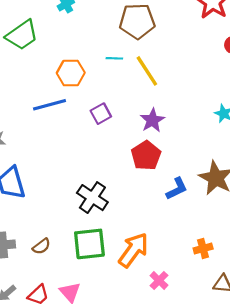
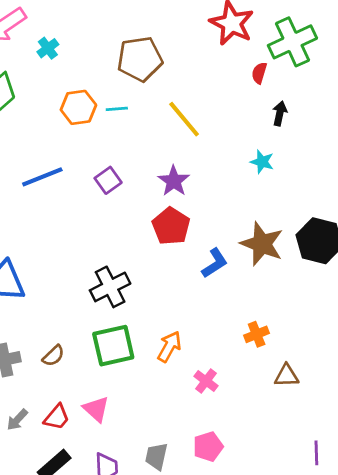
yellow line: (147, 71) -> (184, 119), moved
orange hexagon: (71, 73) -> (78, 107), moved
black cross: (92, 198) -> (110, 287), turned 36
orange arrow: (133, 250) -> (169, 347), size x0.7

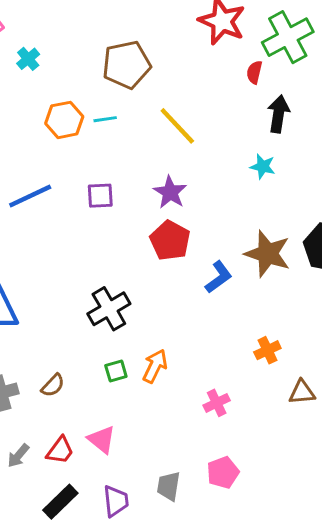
black arrow: (280, 113) -> (279, 114), size x1.4
purple square: (108, 180) -> (100, 196), turned 36
green square: (113, 346) -> (116, 371), size x0.5
orange arrow: (169, 347) -> (155, 366), moved
pink cross: (206, 381) -> (217, 403), turned 30

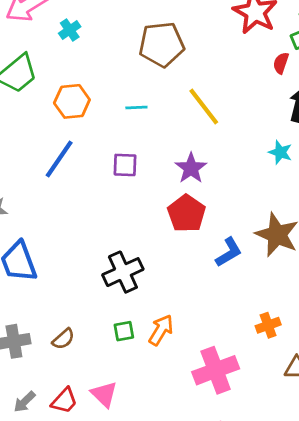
cyan line: (105, 119) -> (136, 107), moved
orange hexagon: (64, 120) -> (72, 101), moved
blue line: (30, 196) -> (59, 159), turned -36
pink cross: (217, 403) -> (216, 370), size x1.8

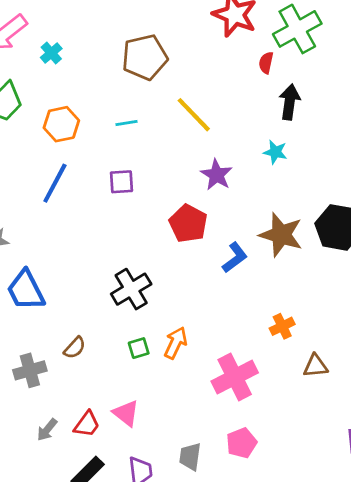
purple star: (191, 168) -> (217, 175), moved
brown semicircle: (63, 339) -> (75, 348), moved

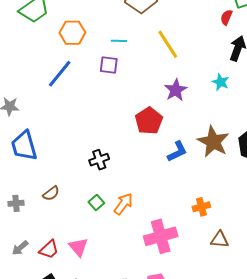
purple square: (121, 182) -> (109, 65), moved
black cross: (131, 289) -> (99, 160), size x0.7
green square: (139, 348) -> (96, 202), turned -35
gray cross: (30, 370) -> (16, 203), size x0.7

